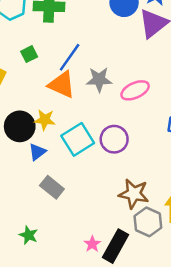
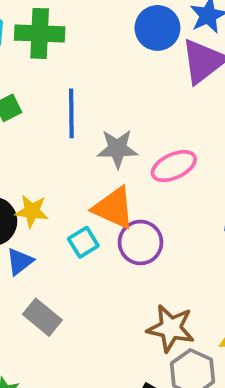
blue line: (70, 57) -> (71, 113), turned -36
orange triangle: (62, 85) -> (114, 208), moved
cyan square: (78, 139) -> (83, 242), size x0.6

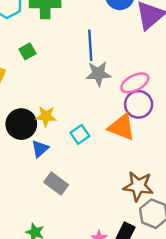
blue line: (71, 113) -> (90, 45), moved
orange triangle: (114, 208) -> (122, 127), moved
purple circle: (140, 242) -> (139, 104), moved

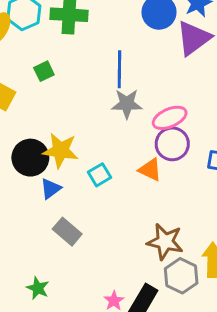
yellow star: (46, 116) -> (61, 150), size x1.4
orange triangle: (122, 127) -> (150, 170), size x0.7

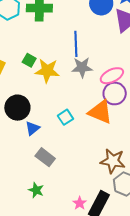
green square: (44, 71) -> (29, 60), moved, turned -32
yellow star: (61, 150) -> (47, 71), moved
orange triangle: (150, 170) -> (100, 112), size x1.5
green star: (38, 288) -> (36, 190), moved

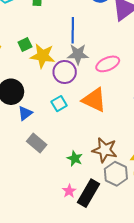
green square: (29, 60) -> (25, 45), turned 32
purple circle: (115, 93) -> (65, 72), moved
green star: (36, 190) -> (75, 158), moved

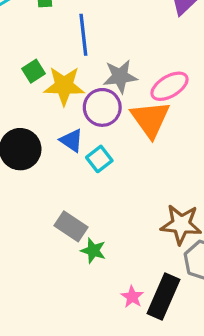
blue line: (73, 30) -> (83, 35), moved
orange triangle: (94, 100) -> (150, 119), moved, turned 36
blue triangle: (25, 113) -> (72, 141), moved, turned -42
green star: (75, 158) -> (93, 251), moved

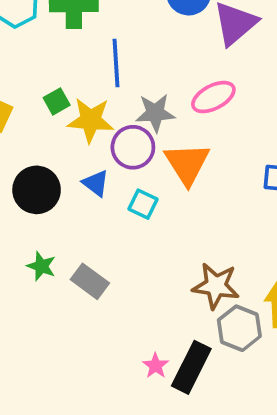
pink ellipse: (170, 86) -> (213, 97), moved
cyan square: (99, 159) -> (143, 204), moved, turned -30
green star: (93, 251) -> (41, 266), moved

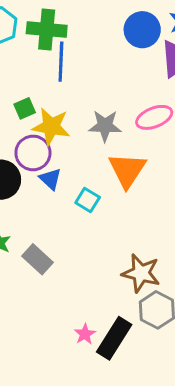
blue line: (116, 63) -> (61, 62), moved
purple circle: (133, 147) -> (33, 153), moved

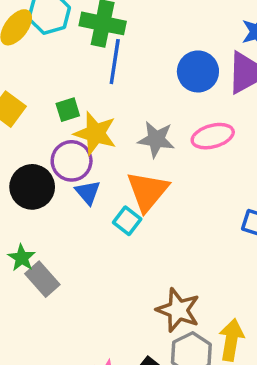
blue circle: (142, 30) -> (198, 71), moved
orange triangle: (127, 170) -> (148, 191), moved
gray rectangle: (38, 259) -> (42, 279), moved

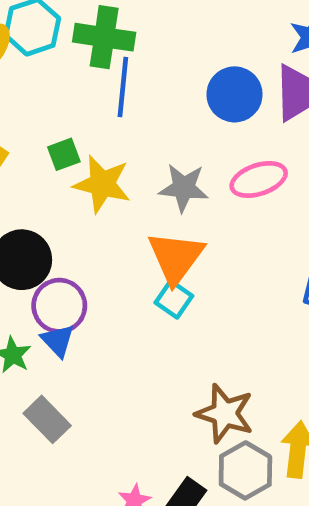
purple circle: (72, 161) -> (59, 306), moved
blue triangle: (88, 192) -> (58, 341), moved
cyan square: (127, 221) -> (174, 299), moved
gray rectangle: (42, 279) -> (47, 419), moved

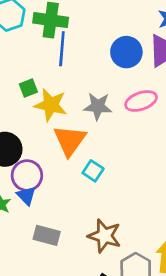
orange triangle: (176, 257) -> (70, 140), moved
brown star: (225, 414) -> (104, 236), moved
gray rectangle: (47, 419) -> (47, 235), moved, turned -30

